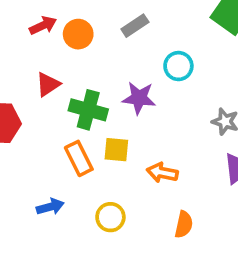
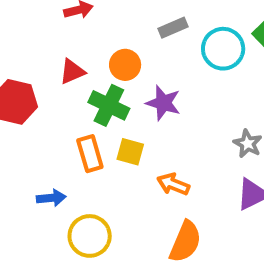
orange circle: (78, 34) -> (125, 65), moved
cyan circle: (178, 66) -> (223, 49), moved, size x1.4
yellow circle: (110, 217) -> (90, 236), moved, size x1.4
orange semicircle: (184, 224) -> (185, 242), size x1.5

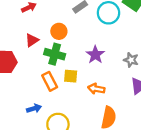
purple star: (163, 103) -> (95, 55), moved, turned 30

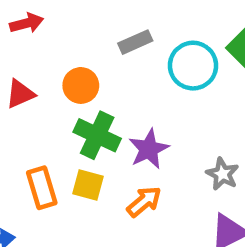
green cross: (55, 54) -> (97, 135), moved
orange arrow: (96, 89) -> (144, 202), moved, turned 119

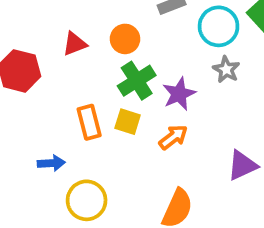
green cross: (97, 135) -> (137, 81), turned 30
gray star: (222, 174) -> (226, 69), moved

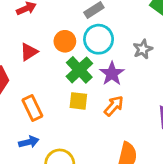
cyan circle: (219, 26) -> (99, 39), moved
gray star: (226, 69) -> (143, 49), turned 30
orange rectangle: (89, 122) -> (32, 108), moved

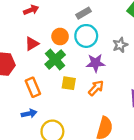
green cross: (79, 70) -> (55, 60), moved
purple star: (112, 74) -> (96, 63), turned 30

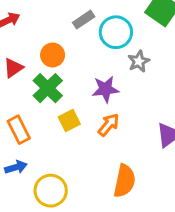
cyan circle: (86, 36) -> (116, 32), moved
yellow square: (69, 83) -> (69, 120), turned -32

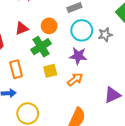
cyan circle: (116, 32) -> (82, 30), moved
gray star: (139, 61) -> (105, 35), moved

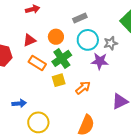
green cross: (41, 47) -> (62, 58), moved
purple star: (78, 56) -> (100, 61), moved
orange rectangle: (16, 69) -> (37, 63), moved, turned -42

